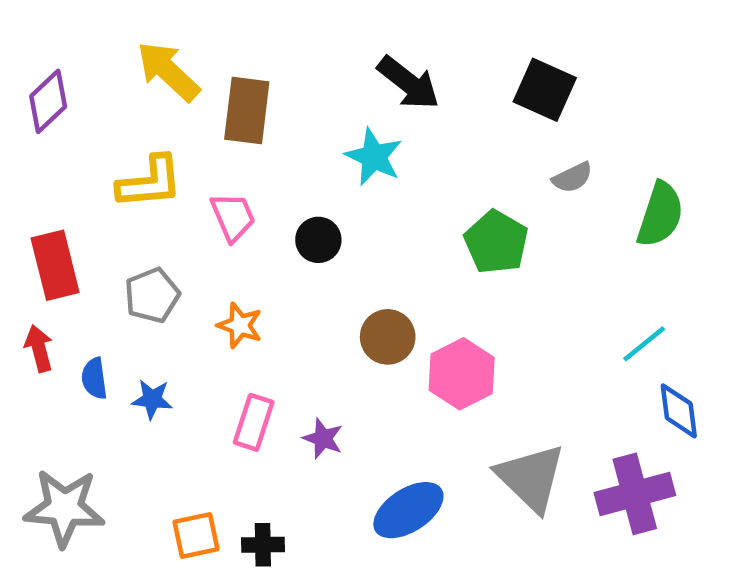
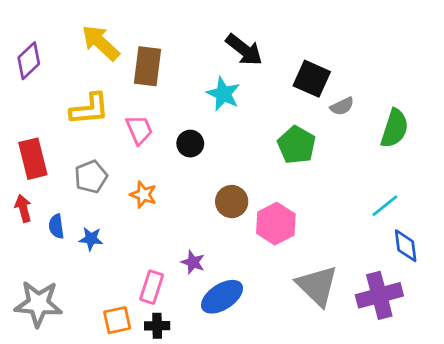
black square: (545, 90) -> (312, 79), moved
pink rectangle: (254, 422) -> (152, 287), moved
blue ellipse: (408, 510) -> (222, 297), moved

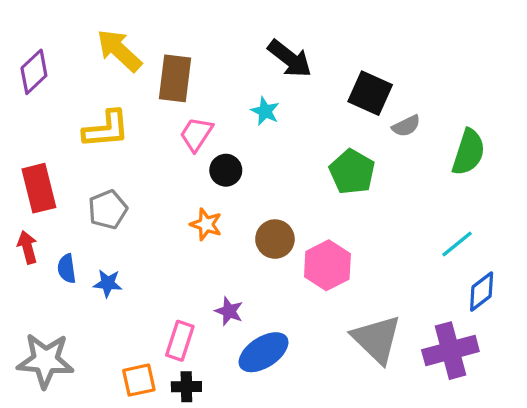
cyan star: (223, 94) -> (265, 111), size x0.7
pink trapezoid: (139, 130) -> (196, 134), moved, turned -124
orange star: (143, 195) -> (206, 224), moved
blue diamond: (406, 246) -> (482, 292), turned 60

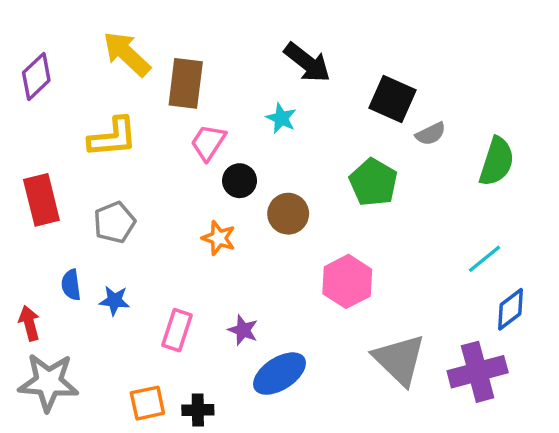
brown circle: (275, 239) -> (288, 214), moved
red arrow: (27, 247) -> (29, 323), moved
pink rectangle: (180, 341) -> (177, 330), moved

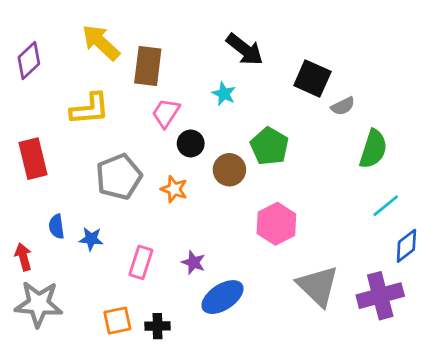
green semicircle: (497, 162) -> (373, 149), moved
green pentagon: (373, 182) -> (270, 146), moved
gray pentagon: (114, 222) -> (119, 177), moved, size x1.4

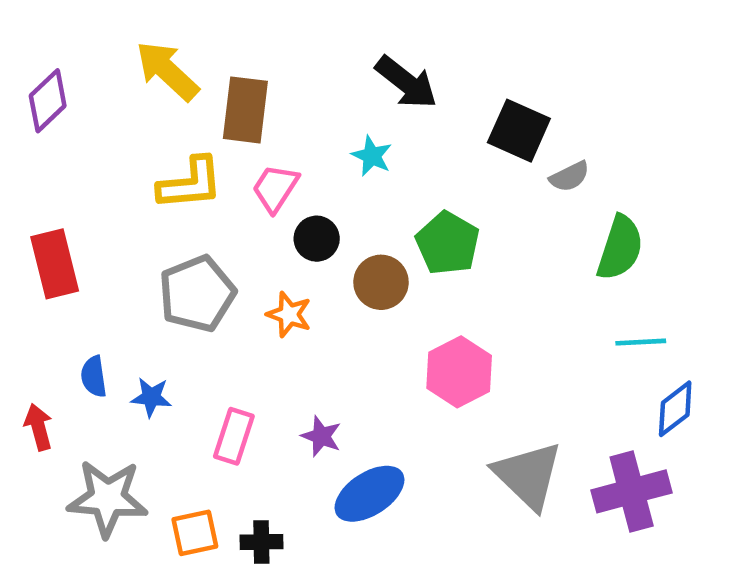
yellow L-shape: (90, 109) -> (190, 183), moved
cyan line: (386, 206) -> (641, 342), turned 36
gray star: (39, 304) -> (107, 498), moved

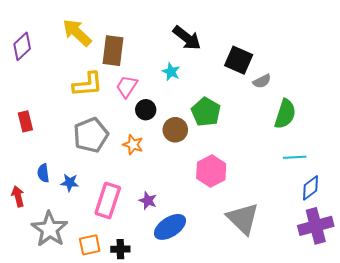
red rectangle: (55, 264) -> (25, 121), size x0.7
pink rectangle: (234, 436) -> (108, 201), size x1.4
purple cross: (632, 491) -> (316, 226), moved
gray star: (107, 498) -> (50, 229), turned 30

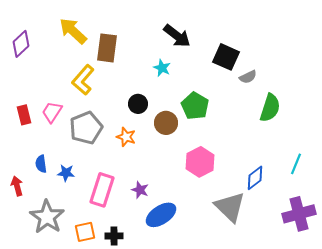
yellow L-shape: (88, 84) -> (83, 80), turned 136
pink trapezoid: (127, 86) -> (52, 112), moved
cyan line: (295, 157) -> (296, 164), moved, turned -65
blue diamond: (310, 188) -> (255, 178), moved

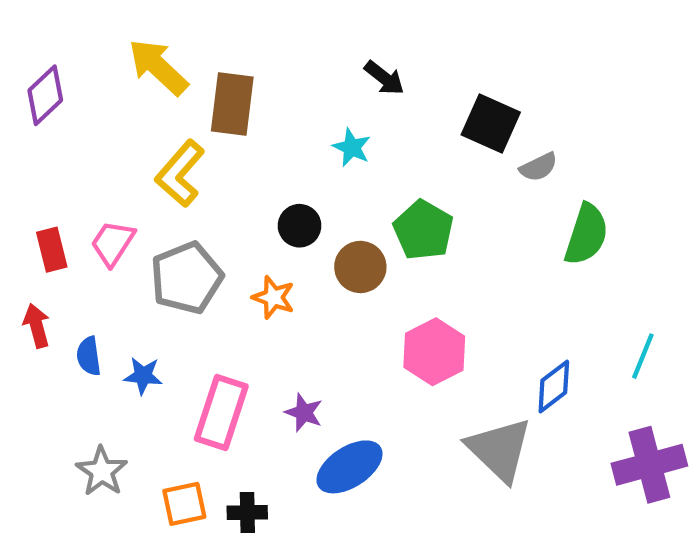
black arrow: (177, 36) -> (384, 78), size x0.7
red arrow: (17, 186) -> (37, 326), moved
gray star: (47, 217) -> (102, 471), size x0.7

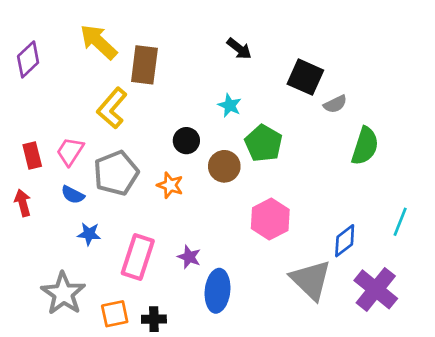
cyan star: (352, 147) -> (230, 105), moved
blue semicircle: (89, 356) -> (73, 195), moved, turned -55
purple cross: (649, 465) -> (376, 289), moved, turned -36
blue ellipse: (350, 467) -> (218, 291), turned -51
gray star: (102, 471) -> (63, 293), size x1.4

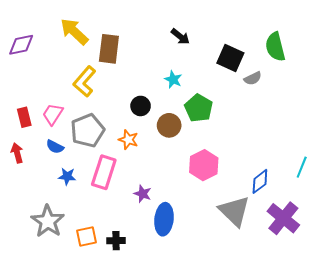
purple diamond: (28, 59) -> (21, 45), turned 32
green semicircle: (365, 146) -> (275, 47), moved, turned 148
pink rectangle: (138, 257) -> (104, 172), moved

